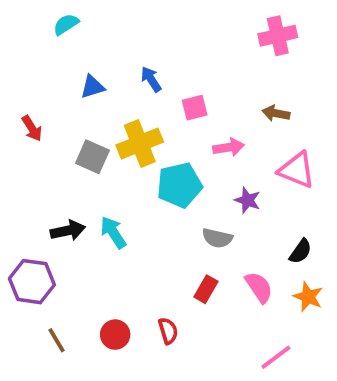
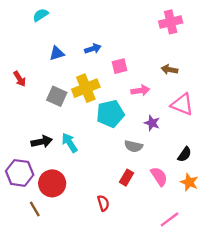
blue arrow: (151, 79) -> (93, 49), turned 105
red circle: (115, 335) -> (52, 183), moved, size x1.5

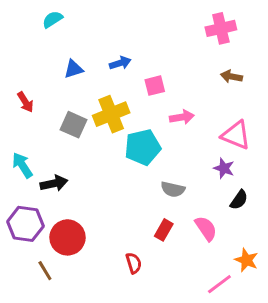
brown arrow: (169, 70) -> (231, 77), moved
purple star: (152, 123) -> (224, 168), moved
cyan arrow: (70, 143) -> (22, 165), moved
orange star: (189, 182) -> (246, 260), moved

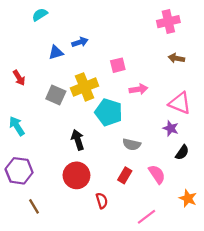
blue arrow: (120, 63) -> (80, 42), moved
cyan pentagon: (143, 147) -> (109, 112), turned 30
black arrow: (54, 183) -> (78, 140), moved, turned -96
red circle: (68, 237) -> (76, 175), moved
pink line: (219, 284) -> (147, 217), moved

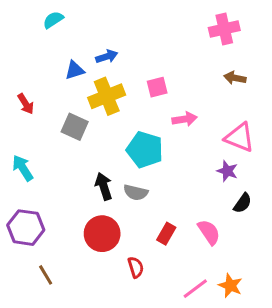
yellow cross: (85, 87) -> (107, 96), moved
gray semicircle: (132, 144) -> (136, 192), moved
orange star: (188, 198) -> (230, 286), moved

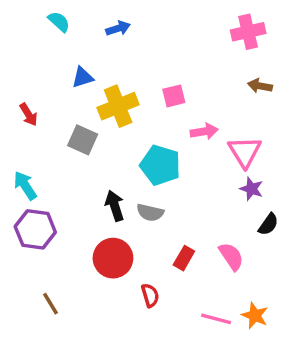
cyan semicircle: (53, 20) -> (59, 22), turned 75
blue arrow: (107, 57) -> (118, 28), moved
pink triangle: (240, 137) -> (245, 152), moved, turned 36
purple hexagon: (26, 228) -> (35, 229), moved
pink line: (195, 289) -> (216, 319), turned 52

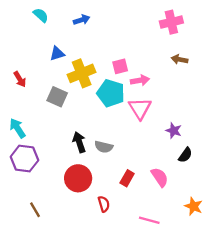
pink arrow: (204, 131) -> (140, 80), moved
pink triangle: (245, 152) -> (140, 108), moved
cyan pentagon: (160, 165) -> (111, 93), moved
orange star: (255, 316) -> (194, 206), moved

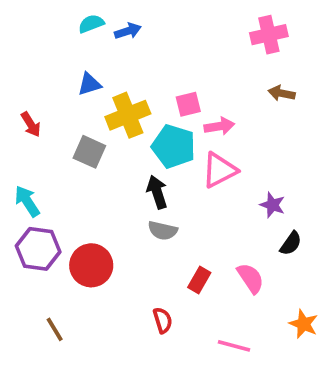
cyan semicircle: (41, 15) -> (91, 24), moved, turned -63
pink triangle: (140, 108) -> (219, 170), turned 35
black arrow: (79, 142) -> (157, 192), moved
red circle: (78, 178) -> (91, 265), moved

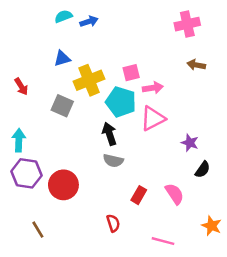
cyan arrow: (27, 201) -> (19, 140), turned 35

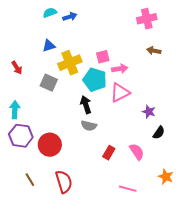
red semicircle: (113, 223) -> (64, 182), moved, size x1.6

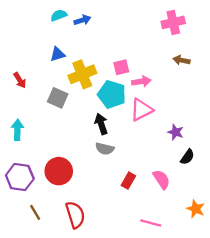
purple hexagon: (21, 136) -> (20, 177), moved

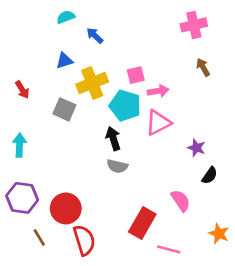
blue arrow: (82, 20) -> (95, 36), moved, turned -119
brown arrow: (181, 60) -> (203, 67), turned 49
red circle: (59, 171) -> (66, 208), moved
red rectangle: (128, 181) -> (142, 223), moved, size x1.6

